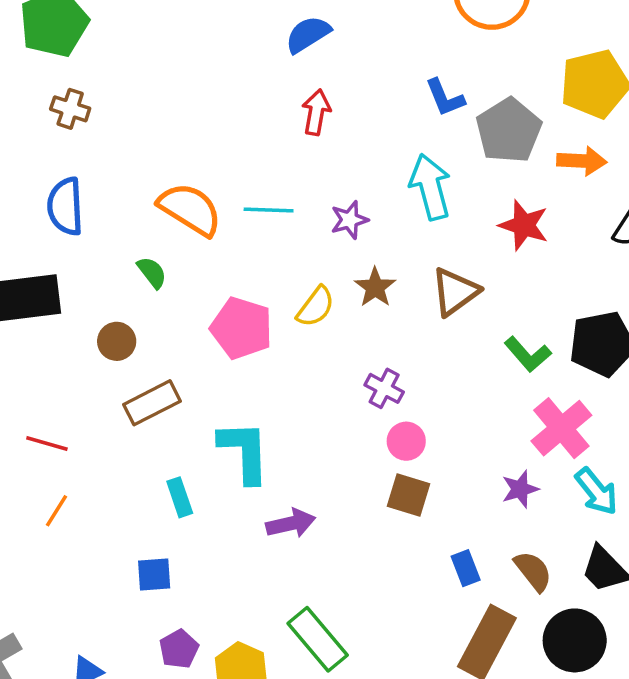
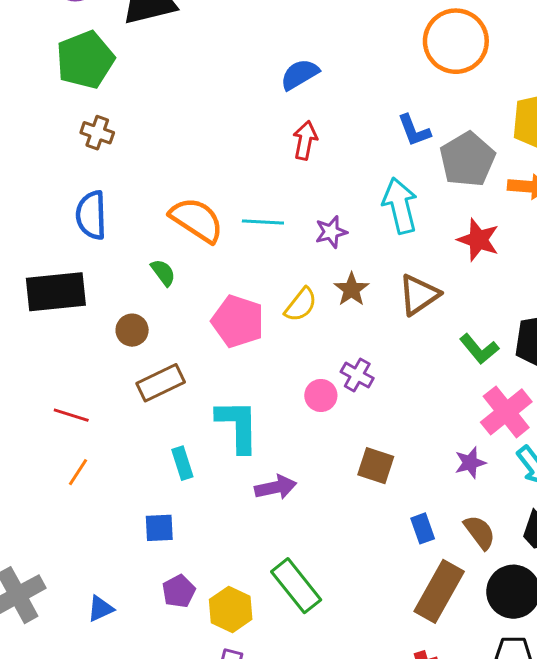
pink circle: (406, 441) -> (321, 395), moved

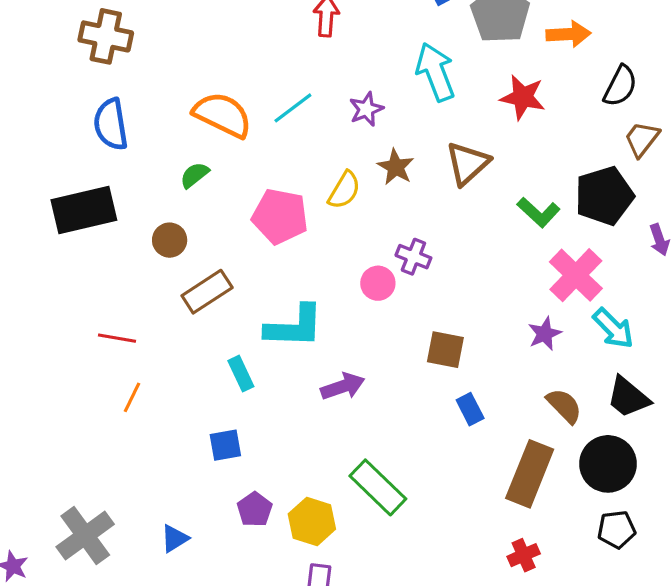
brown cross: (97, 133) -> (106, 36), size x1.5
cyan line: (263, 222) -> (293, 108), turned -33
green semicircle: (163, 273) -> (195, 175), turned -84
cyan L-shape: (238, 426) -> (294, 327), turned 100
blue rectangle: (423, 528) -> (470, 409), moved

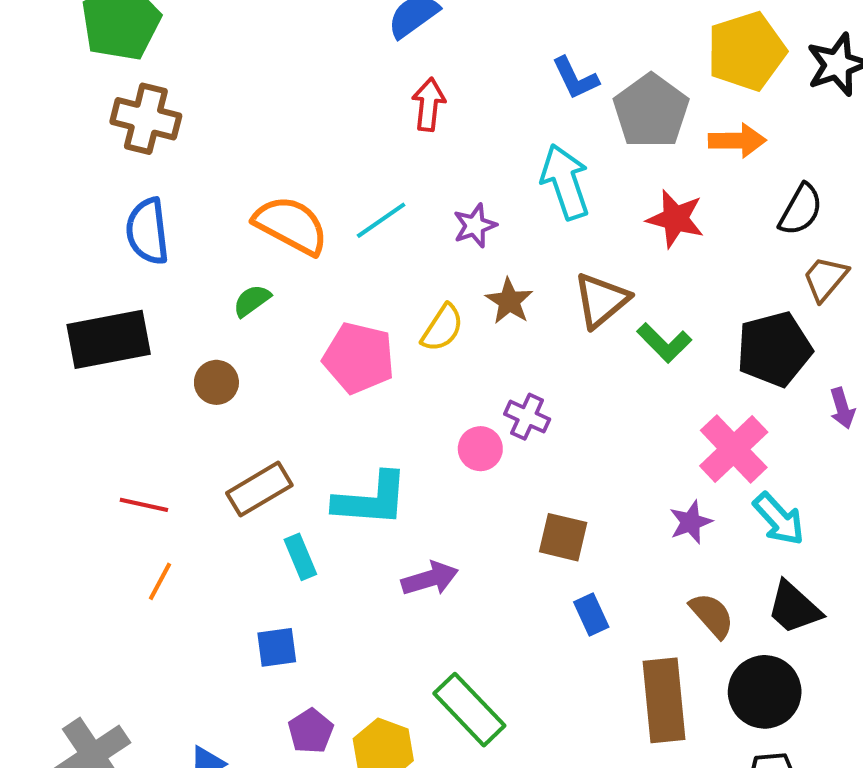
green L-shape: (539, 212) -> (664, 343), moved
brown rectangle: (207, 292) -> (259, 489), moved
brown rectangle: (530, 474) -> (664, 700), turned -30

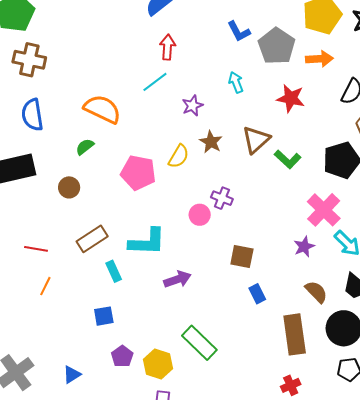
cyan arrow: (565, 182) -> (236, 82), size x0.6
cyan line: (381, 220) -> (155, 82), moved

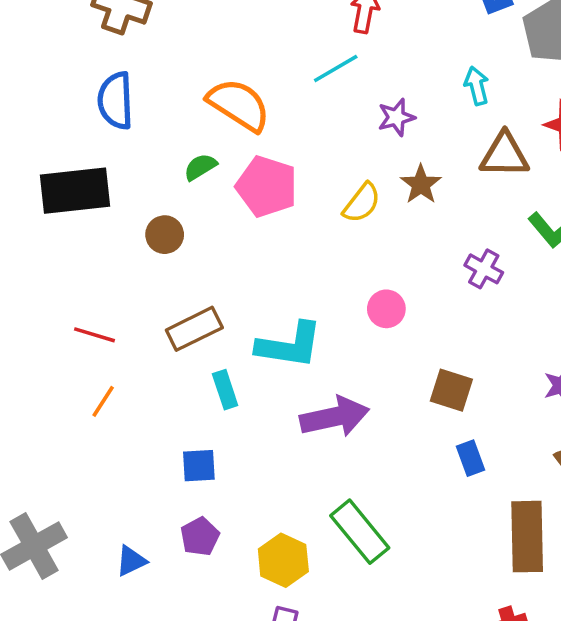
brown triangle: (256, 140) -> (504, 155), moved, turned 36
pink pentagon: (138, 173) -> (267, 186), moved
purple cross: (222, 198) -> (484, 269), moved
purple arrow: (177, 279) -> (335, 417), size x1.4
purple pentagon: (122, 356) -> (200, 537), moved

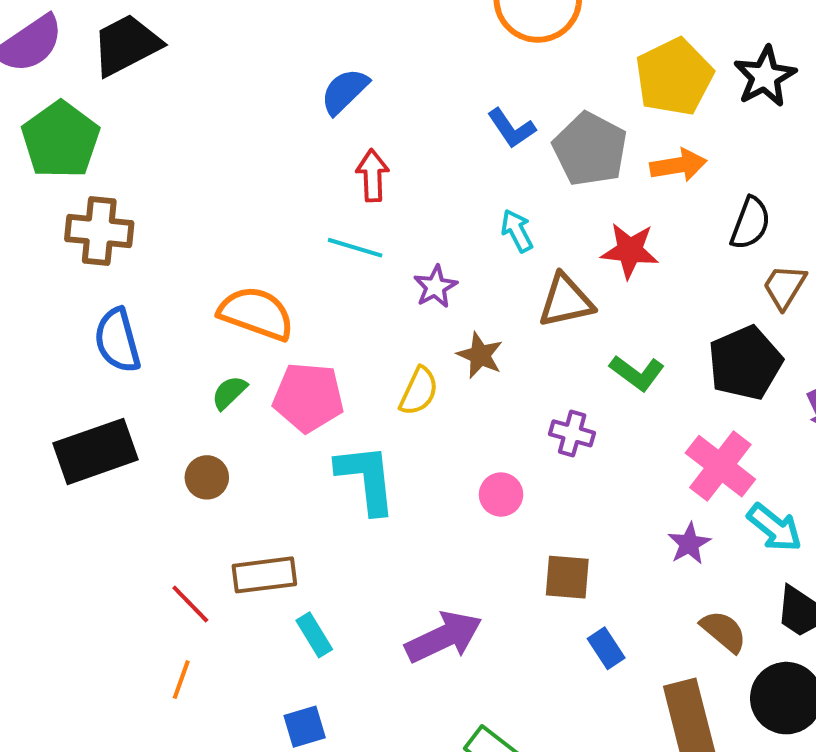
cyan line: (336, 68) -> (355, 248), turned 60
pink circle: (386, 309) -> (501, 495), moved
brown rectangle: (194, 329) -> (264, 575), turned 32
red line: (94, 335) -> (190, 604), moved, turned 42
cyan L-shape: (289, 345) -> (366, 479), moved, turned -92

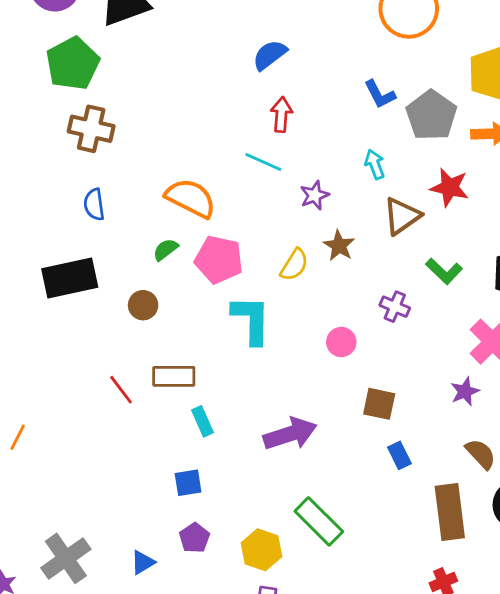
brown triangle: (566, 301) -> (402, 216), turned -30
blue semicircle: (117, 340) -> (94, 205), size x0.7
orange line: (181, 680) -> (18, 437), moved

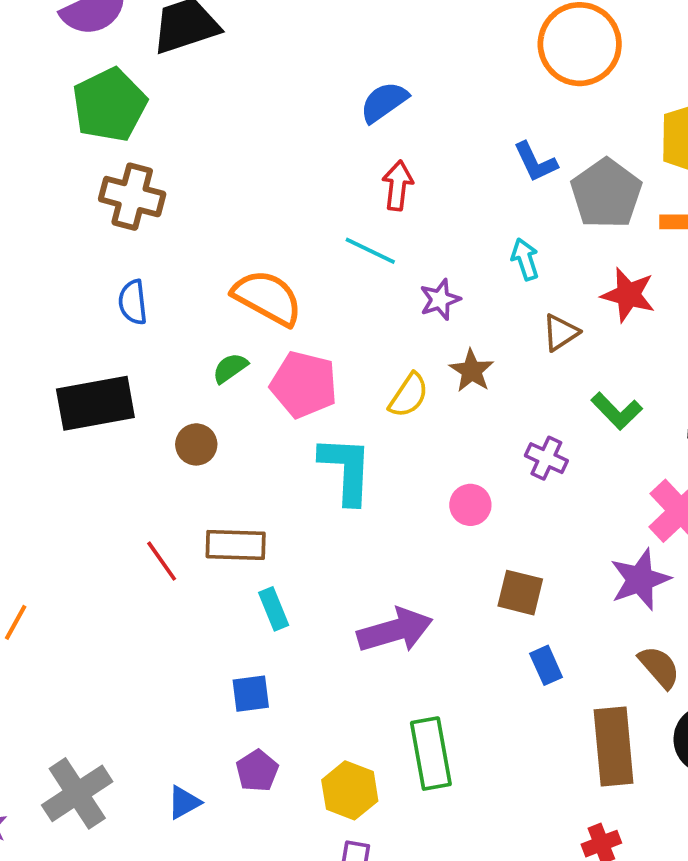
brown triangle: (402, 216) -> (561, 332), size x0.7
purple star: (465, 391) -> (640, 579), size x1.5
green rectangle: (319, 521) -> (431, 754), turned 33

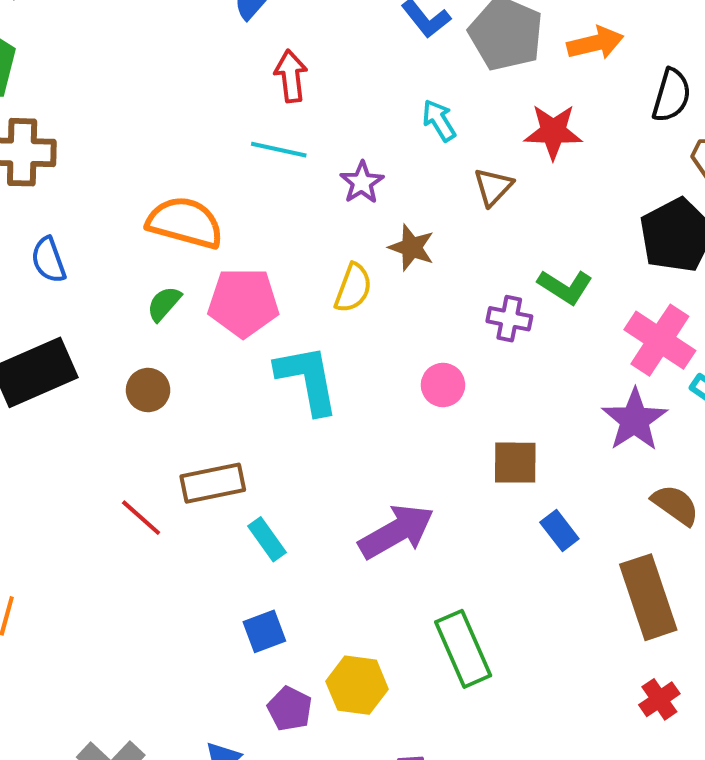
green L-shape: (617, 411) -> (565, 287), moved
yellow hexagon: (350, 790) -> (357, 685), moved

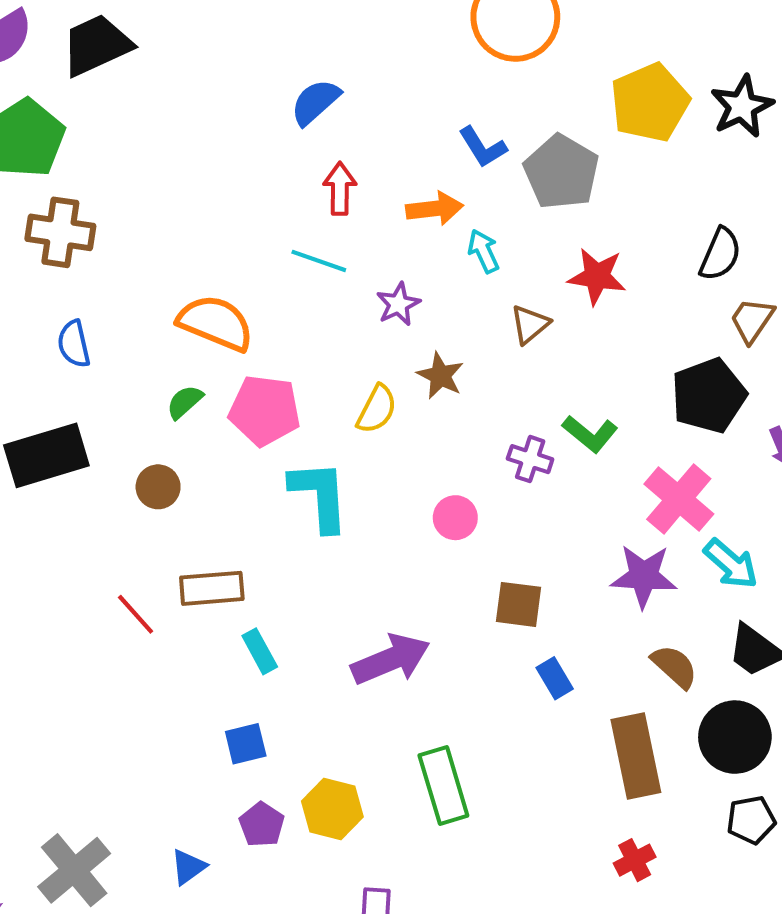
orange arrow: (595, 43) -> (435, 209), moved
purple star: (635, 420) -> (644, 576), turned 30

